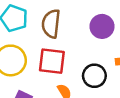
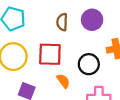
brown semicircle: (51, 24) -> (62, 22), moved, size x0.7

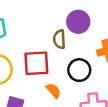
brown semicircle: (62, 22) -> (59, 39), moved

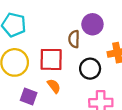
orange semicircle: (53, 91) -> (54, 86), moved

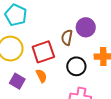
red square: (51, 59) -> (43, 52), turned -30

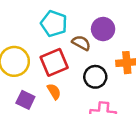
cyan pentagon: (16, 15) -> (54, 24), moved
brown semicircle: (67, 37) -> (81, 43), turned 112

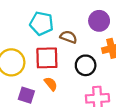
purple circle: (103, 29) -> (99, 21), moved
red square: (54, 62) -> (47, 58), turned 30

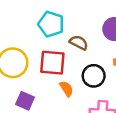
orange semicircle: (51, 84) -> (66, 89), moved

